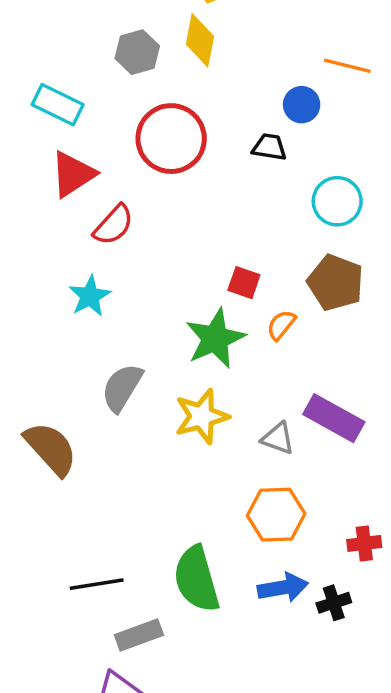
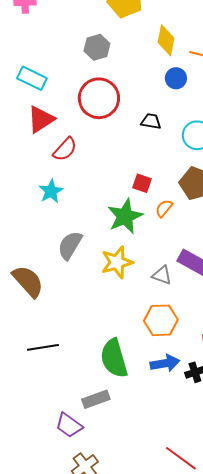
yellow diamond: (200, 40) -> (166, 40), moved
gray hexagon: (137, 52) -> (97, 47), moved
black trapezoid: (269, 147) -> (151, 121), moved
black line: (97, 584) -> (43, 347), moved
gray rectangle: (139, 635) -> (96, 399), moved

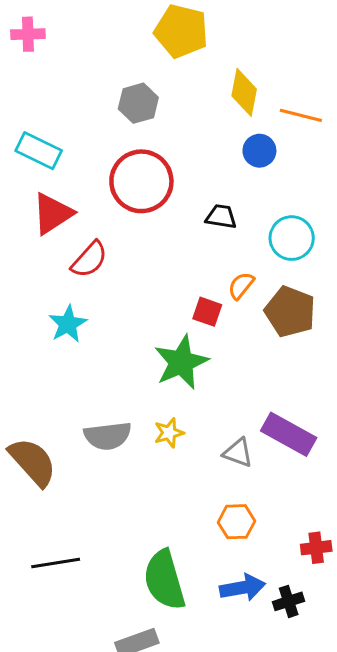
orange semicircle: (164, 208) -> (241, 286), moved
gray semicircle: (70, 245) -> (108, 436), moved, turned -128
yellow star: (117, 262) -> (169, 433), size x0.6
orange hexagon: (161, 320) -> (236, 522), size x0.7

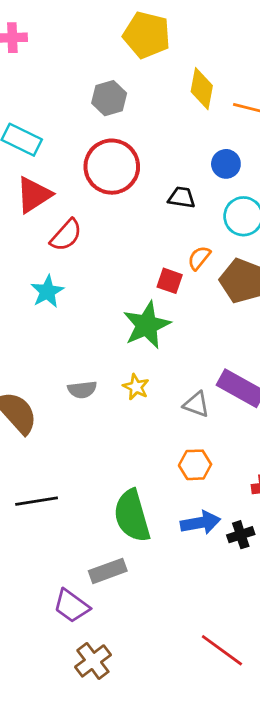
blue circle: (259, 151) -> (226, 164), moved
yellow star: (169, 433) -> (136, 387), turned -30
gray semicircle: (108, 436) -> (82, 390), size x0.7

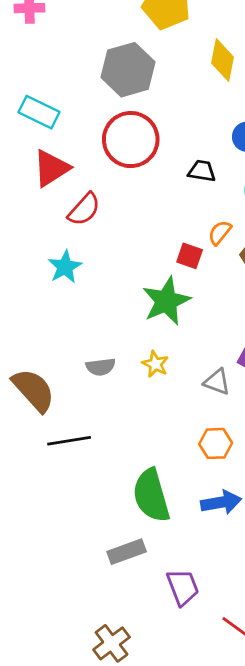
gray hexagon: (109, 98) -> (128, 70), size x1.5
black line: (37, 501) -> (69, 441), moved
purple trapezoid: (71, 606) -> (183, 587), moved, turned -147

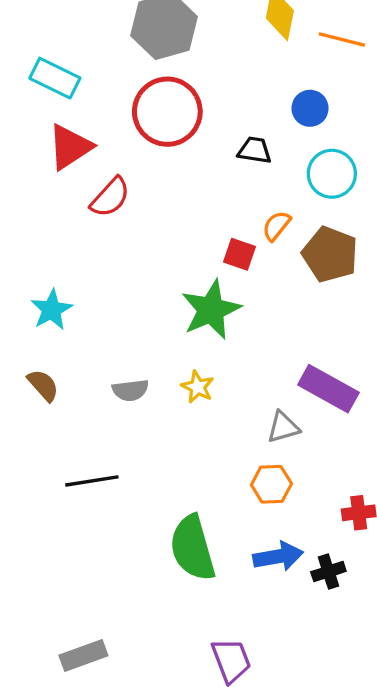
cyan star: (65, 267) -> (52, 310), moved
gray triangle: (217, 382) -> (283, 427), moved, turned -36
brown semicircle: (34, 390) -> (43, 385), moved, size x0.6
gray rectangle: (127, 552) -> (83, 655), moved

